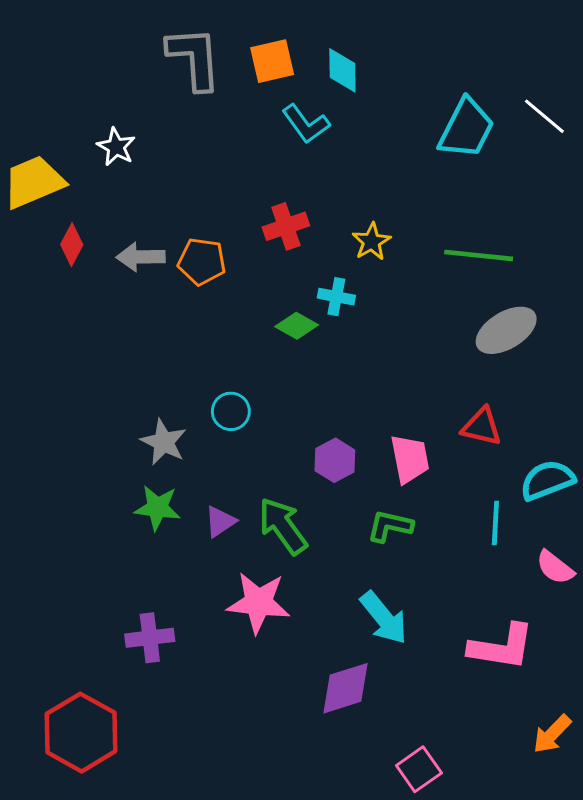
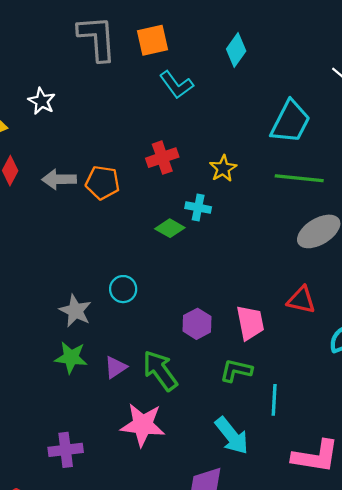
cyan diamond: (342, 70) -> (236, 50), moved, turned 36
cyan trapezoid: (466, 128) -> (290, 122), moved
cyan line: (495, 523) -> (274, 400), moved

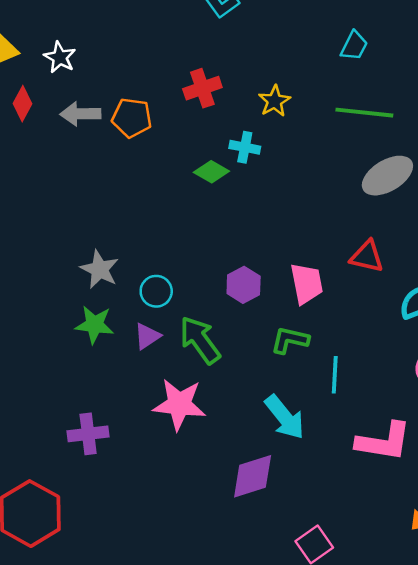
white star: (42, 101) -> (60, 57), moved
cyan trapezoid: (290, 122) -> (354, 46), size x0.6
cyan circle: (123, 289) -> (156, 291), moved

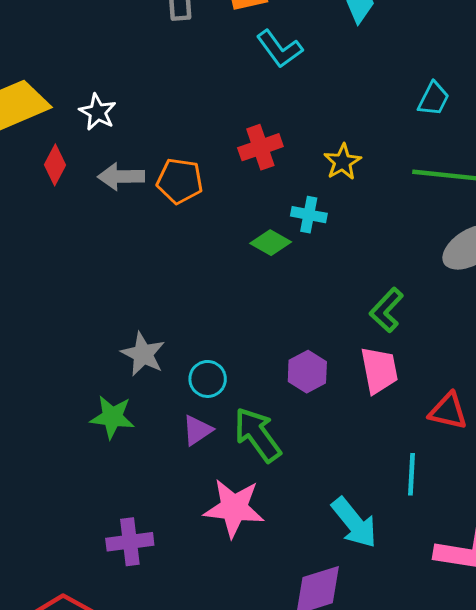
red triangle: (367, 257) -> (448, 411), moved
green star: (94, 325) -> (112, 417), moved
green L-shape: (290, 340) -> (387, 310), moved, turned -60

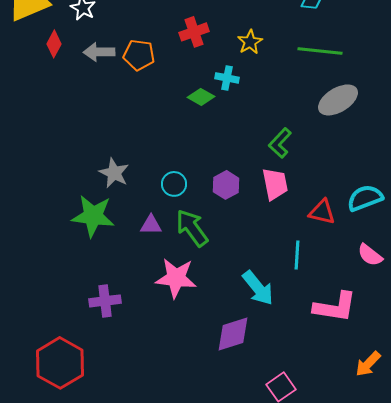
cyan circle: (208, 379) -> (174, 184), moved
green star: (112, 417) -> (93, 216), size x1.4
purple triangle: (197, 430) -> (151, 225), turned 35

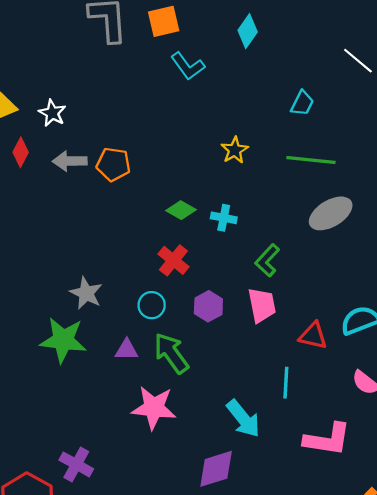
red cross: (194, 32) -> (173, 260), moved, turned -32
cyan cross: (227, 78) -> (224, 218), moved
purple cross: (105, 301) -> (76, 464), moved, turned 36

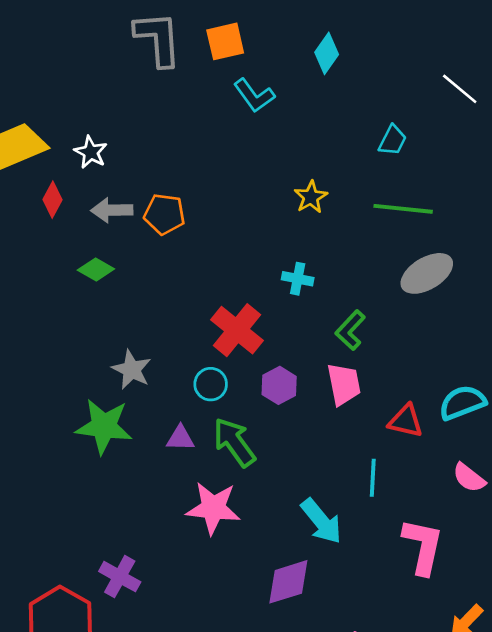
green diamond: (181, 210) -> (96, 269), moved
red cross: (173, 260) -> (237, 330), size x1.4
pink L-shape: (327, 439) -> (423, 546), turned -87

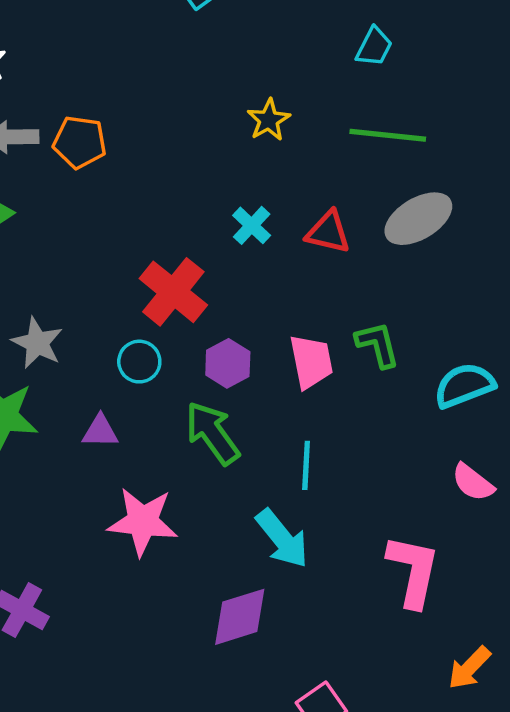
cyan cross: (298, 279) -> (252, 225), turned 32
green L-shape: (350, 330) -> (378, 345), moved, turned 123
red triangle: (406, 421) -> (328, 232), moved
green arrow: (234, 442) -> (212, 433), moved
cyan line: (373, 478) -> (306, 465), moved

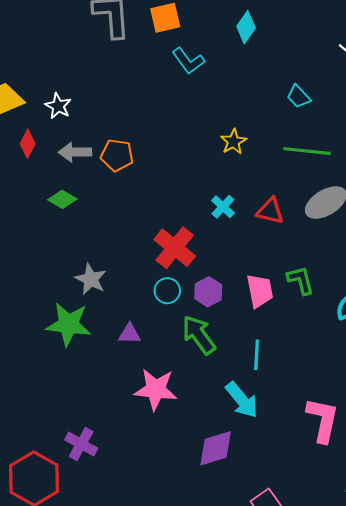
cyan trapezoid: (374, 47) -> (299, 96), turned 110
cyan circle: (139, 362) -> (167, 291), moved

